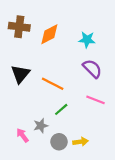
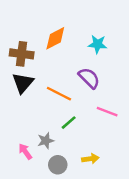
brown cross: (19, 27) -> (22, 54), moved
purple semicircle: (92, 69) -> (89, 78), moved
gray circle: (59, 142) -> (58, 165), moved

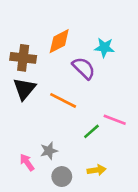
purple semicircle: (89, 78) -> (84, 68), moved
green line: (69, 123) -> (91, 131), moved

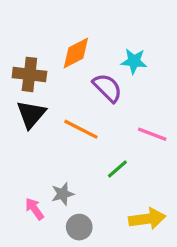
pink line: (115, 120) -> (152, 134), moved
yellow arrow: (97, 170) -> (147, 219), moved, size x1.5

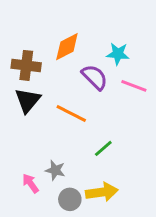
pink line: (152, 134) -> (134, 86), moved
gray star: (63, 194) -> (55, 170), turned 30
yellow arrow: (147, 219) -> (102, 192), moved

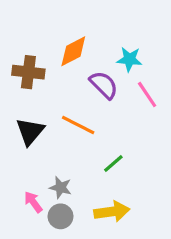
pink line: (134, 86) -> (147, 95), turned 35
black triangle: (28, 100) -> (30, 131), moved
gray circle: (70, 199) -> (60, 216), moved

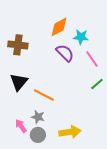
orange diamond: (73, 51) -> (59, 27), moved
orange line: (78, 125) -> (44, 95), moved
green line: (113, 163) -> (97, 84), moved

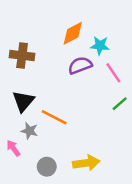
purple semicircle: (65, 53) -> (80, 65), turned -66
gray star: (38, 117) -> (29, 131), moved
pink arrow: (21, 126) -> (13, 148), moved

